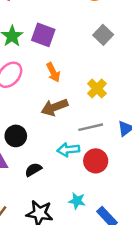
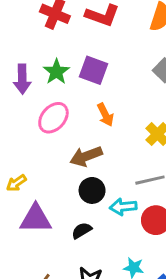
brown arrow: (54, 107) -> (86, 156), moved
black circle: (16, 136) -> (92, 190), moved

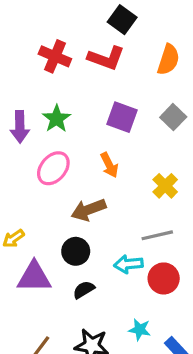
purple square: (94, 70) -> (122, 117), moved
black circle: (92, 190) -> (76, 251), moved

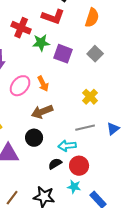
red cross: (55, 56) -> (21, 28), moved
green star: (57, 119) -> (41, 43), moved, turned 30
orange arrow: (109, 165) -> (43, 84), moved
red circle: (164, 278) -> (79, 166), moved
black semicircle: (84, 290) -> (55, 164), moved

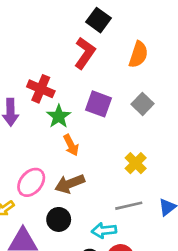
red L-shape: (53, 17) -> (85, 53), turned -75
red cross: (21, 28) -> (41, 89), moved
green star: (41, 43) -> (59, 116), moved, turned -30
pink ellipse: (20, 86) -> (31, 182), moved

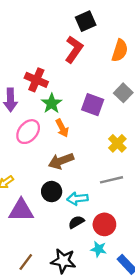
black square: (99, 20) -> (86, 21), turned 30
purple square: (99, 104) -> (93, 105), moved
pink ellipse: (31, 182) -> (28, 132), moved
cyan arrow: (104, 230) -> (77, 199), moved

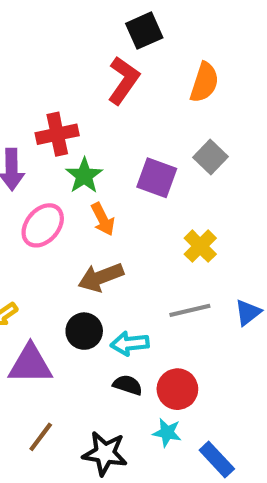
red cross: (36, 80) -> (57, 134), turned -35
black semicircle: (76, 222) -> (128, 385), turned 49
brown line: (26, 262) -> (41, 437), moved

